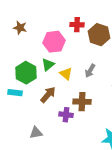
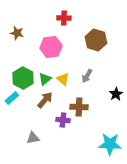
red cross: (77, 25) -> (64, 18), moved
green triangle: (48, 65) -> (45, 79), moved
cyan rectangle: (15, 93) -> (12, 98), turned -48

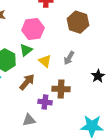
green triangle: (45, 79) -> (26, 50), moved
gray triangle: (33, 138) -> (29, 120), moved

